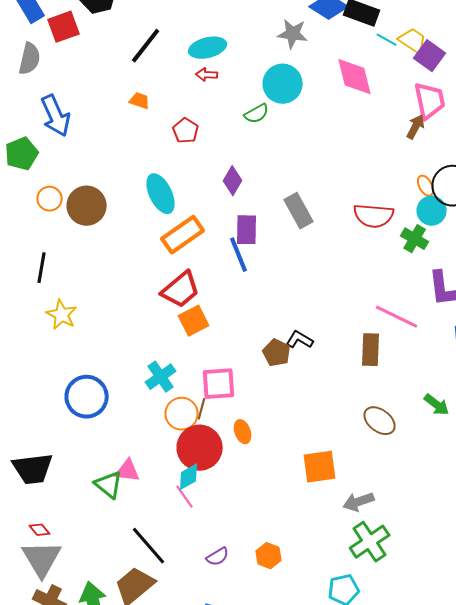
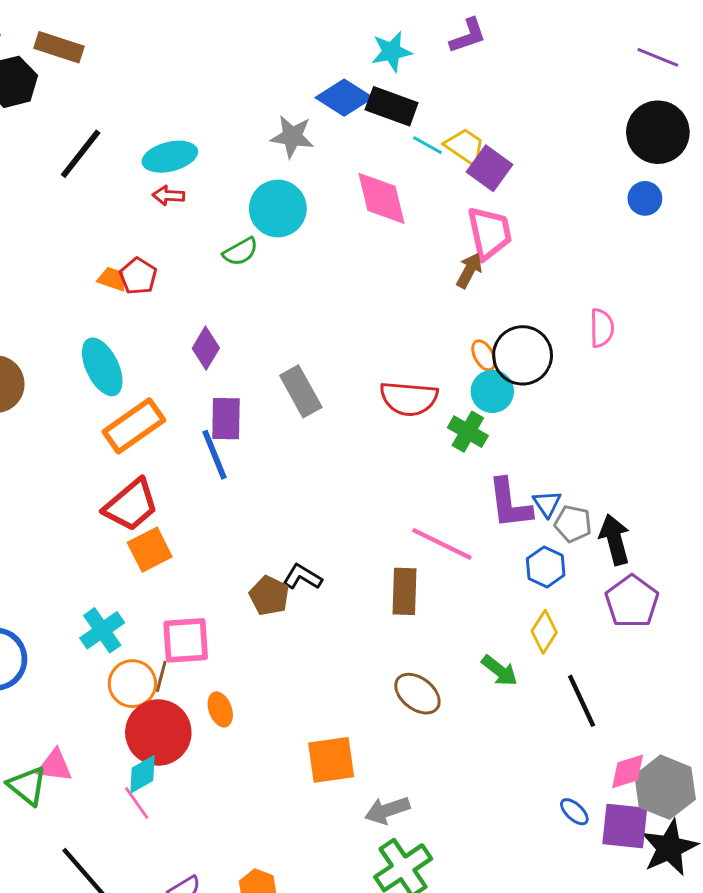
orange trapezoid: (140, 101) -> (112, 279), moved

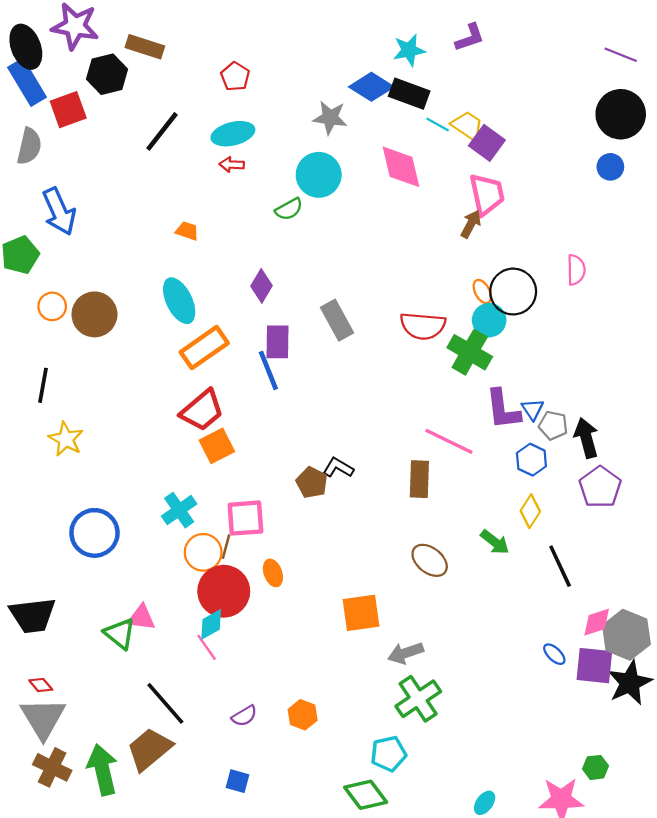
red pentagon: (138, 276) -> (235, 76), moved
green cross: (468, 432) -> (470, 352), size x1.4

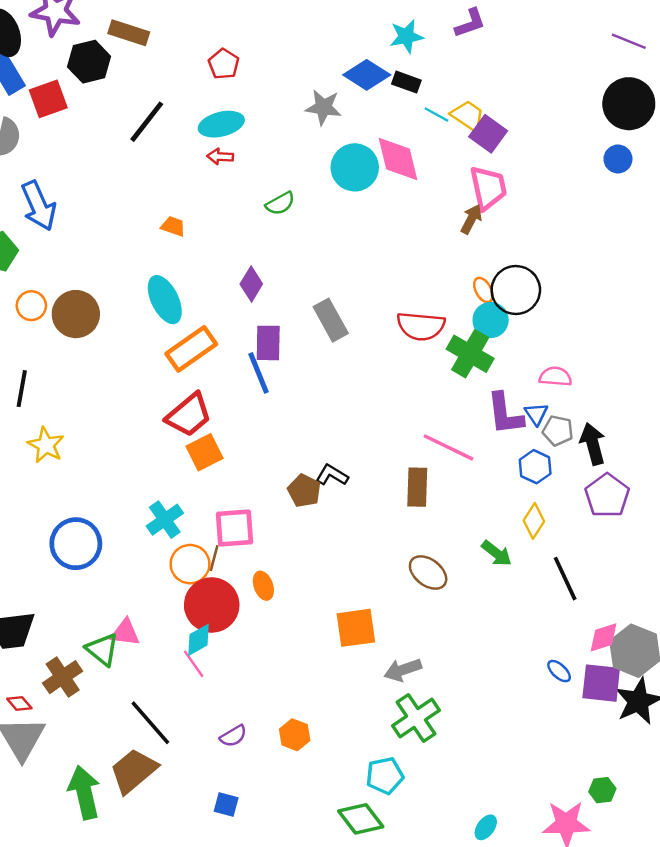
black rectangle: (409, 94) -> (406, 82), size x0.7
cyan circle: (319, 175) -> (355, 167), moved
pink semicircle: (576, 270) -> (555, 377), moved, turned -84
brown cross: (52, 767) -> (63, 677), moved, turned 30

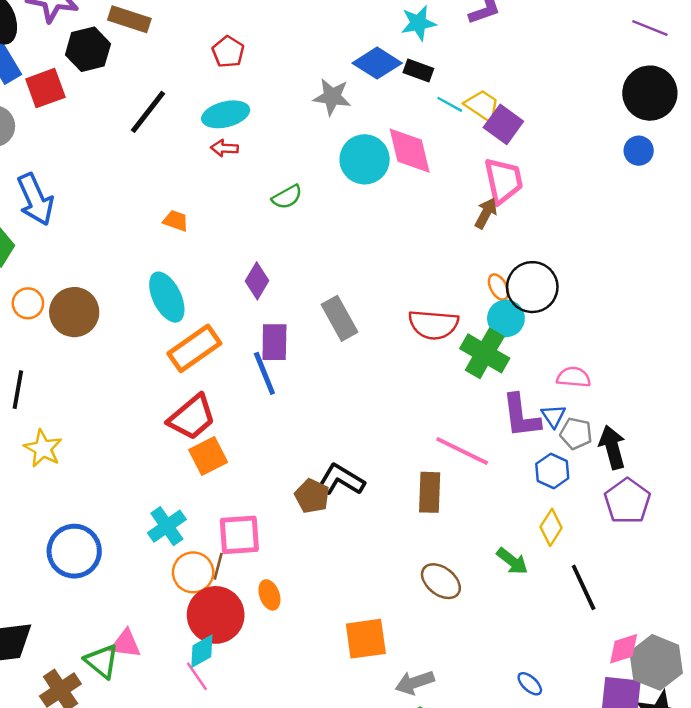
black L-shape: (332, 475) -> (341, 480), size x1.4
blue ellipse: (559, 671) -> (530, 684), moved

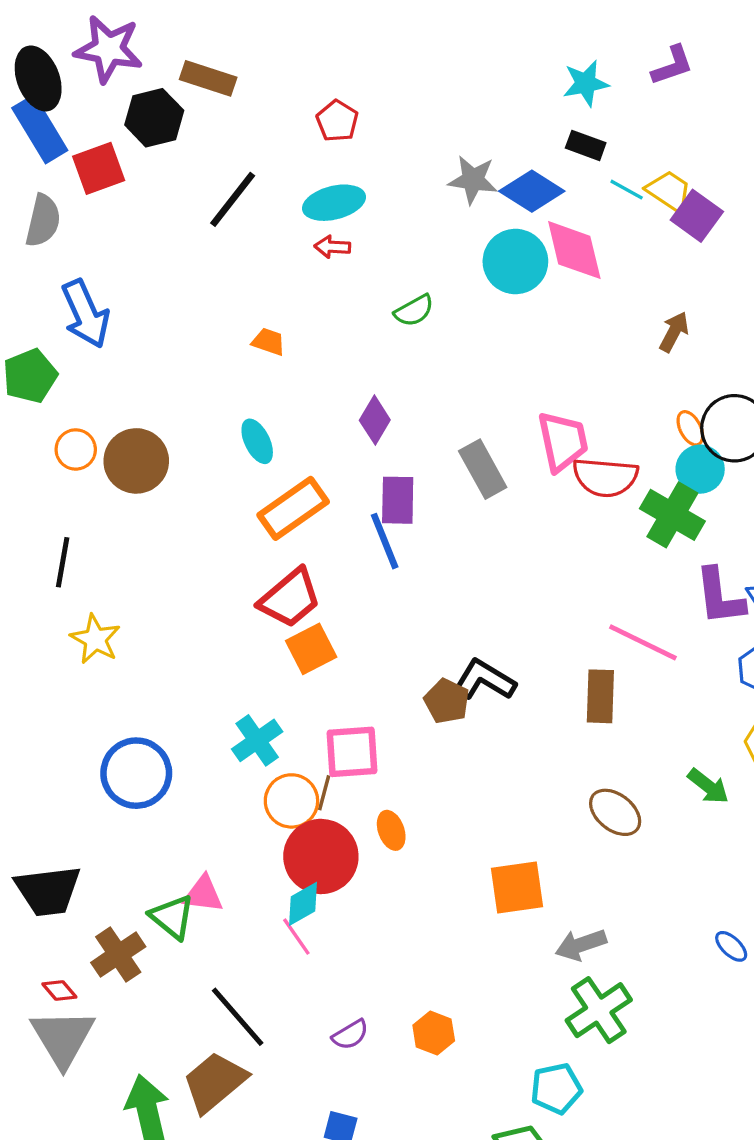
blue diamond: (377, 63) -> (532, 191), moved
pink trapezoid: (503, 181) -> (563, 441), moved
cyan ellipse: (167, 297) -> (257, 441), size x0.7

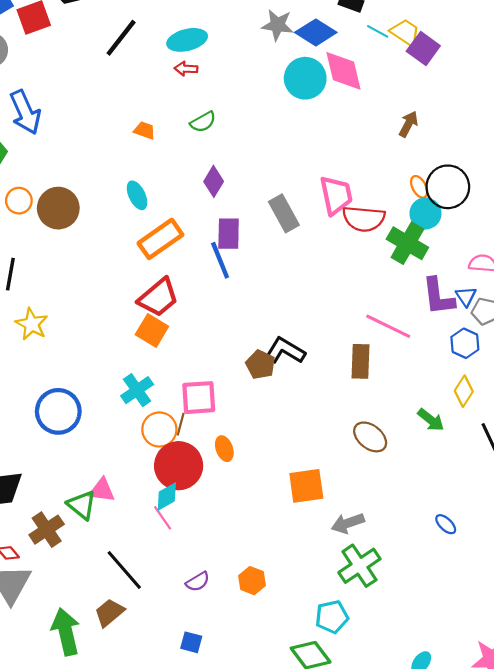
green semicircle: (414, 311) -> (203, 122), moved
orange square: (311, 649) -> (152, 330), moved, turned -32
brown trapezoid: (215, 1082) -> (109, 613), size x0.7

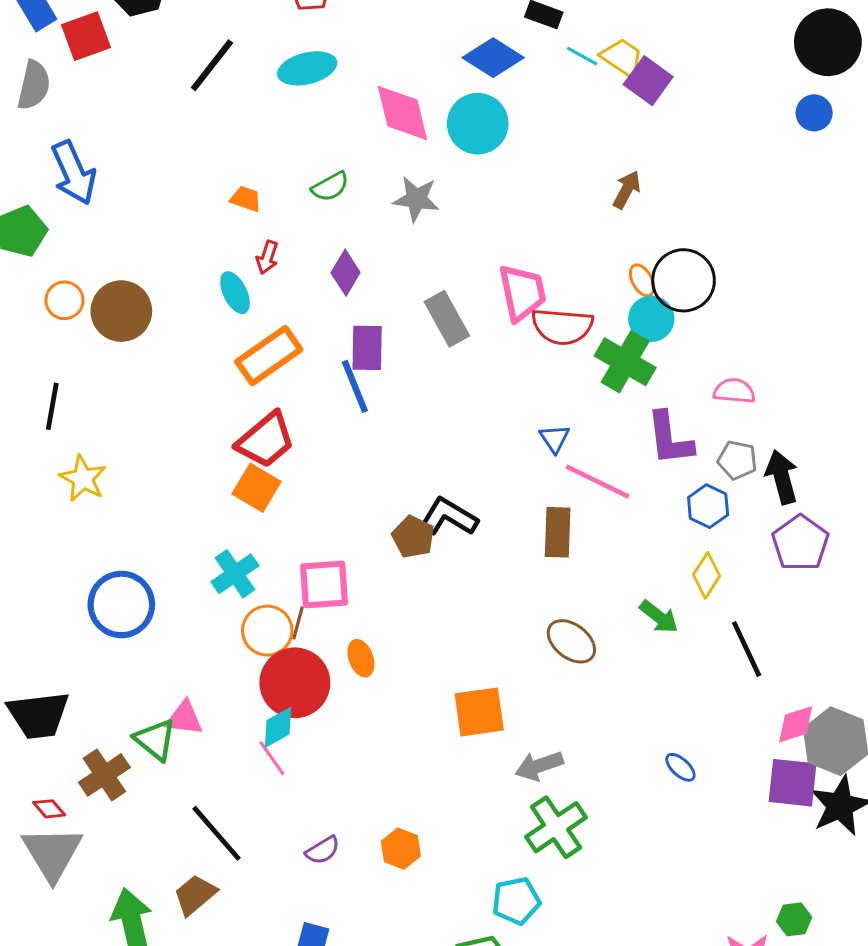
gray star: (278, 25) -> (416, 199), moved
red arrow: (186, 69) -> (267, 257), moved, turned -75
pink diamond: (344, 71) -> (402, 113), moved
blue triangle: (466, 296) -> (554, 439), moved

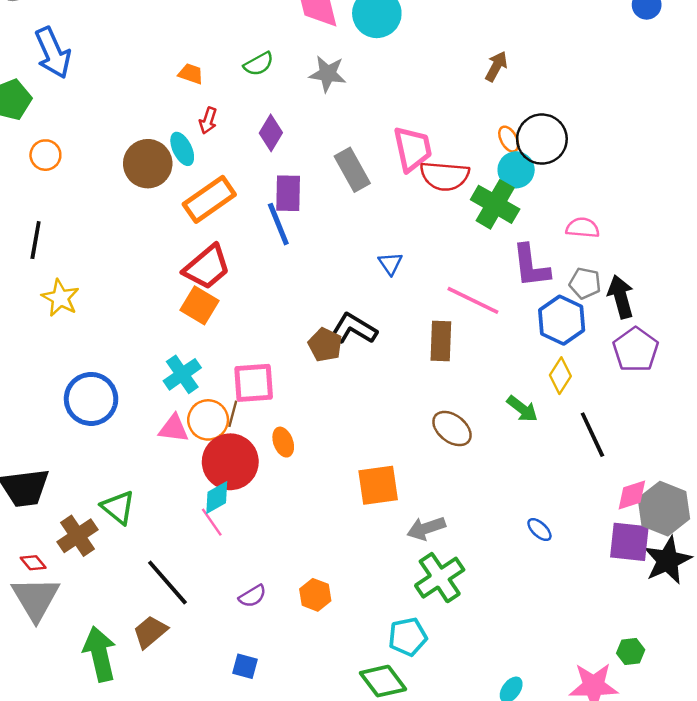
brown circle: (121, 311) -> (148, 164), moved
blue triangle: (554, 439) -> (390, 263), moved
blue hexagon: (708, 506) -> (562, 320), size x1.4
pink triangle: (184, 718) -> (174, 429), moved

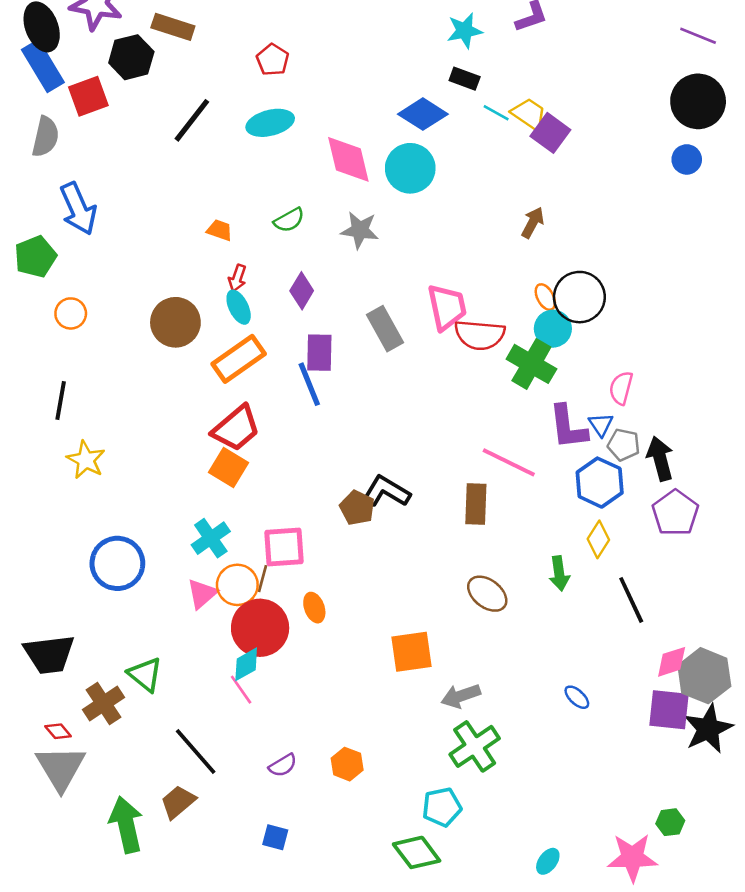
cyan ellipse: (182, 149) -> (239, 307), moved
pink semicircle: (583, 228) -> (621, 388), turned -80
blue triangle: (390, 263) -> (601, 425), moved
green arrow: (522, 409) -> (559, 573), turned 44
pink triangle: (174, 429) -> (202, 594), turned -48

